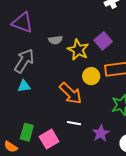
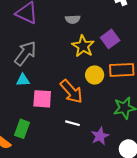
gray semicircle: (55, 40) -> (73, 19), moved
pink square: (49, 139) -> (42, 99), moved, turned 30

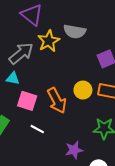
gray semicircle: (73, 19) -> (75, 31), size x1.5
yellow star: (83, 46) -> (49, 41), moved
white line: (73, 123) -> (37, 129), moved

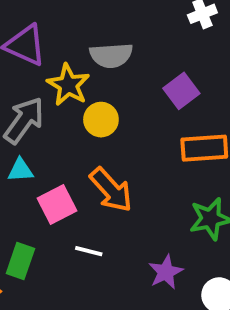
yellow circle: (83, 90) -> (101, 120), moved
pink square: (27, 101) -> (57, 204), turned -30

